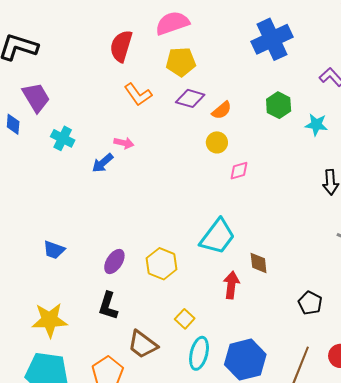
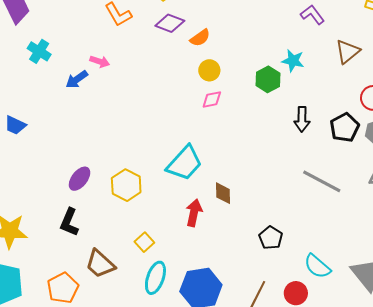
green hexagon: (279, 105) -> (268, 79), moved
yellow circle: (217, 142) -> (209, 70), moved
blue trapezoid: (54, 250) -> (15, 125), moved

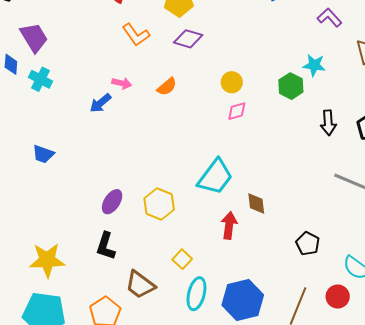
orange semicircle: (200, 38) -> (167, 87), moved
cyan cross: (39, 51) -> (41, 79), moved

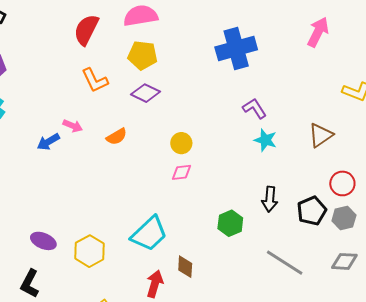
purple L-shape: (329, 18) -> (254, 108), moved
green hexagon: (291, 86) -> (230, 223), moved
purple ellipse: (112, 202) -> (43, 241), turned 70

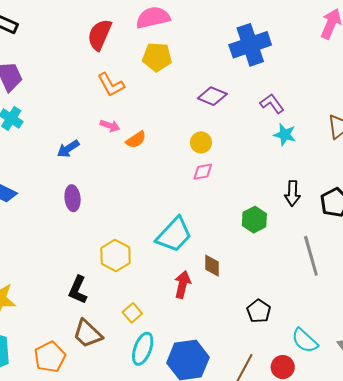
purple diamond: (146, 93) -> (212, 96), moved
pink arrow: (73, 126) -> (110, 126), moved
purple ellipse: (43, 241) -> (73, 198), moved, turned 65
gray line: (285, 263) -> (311, 256), turned 45
black L-shape: (30, 284) -> (78, 290), moved

